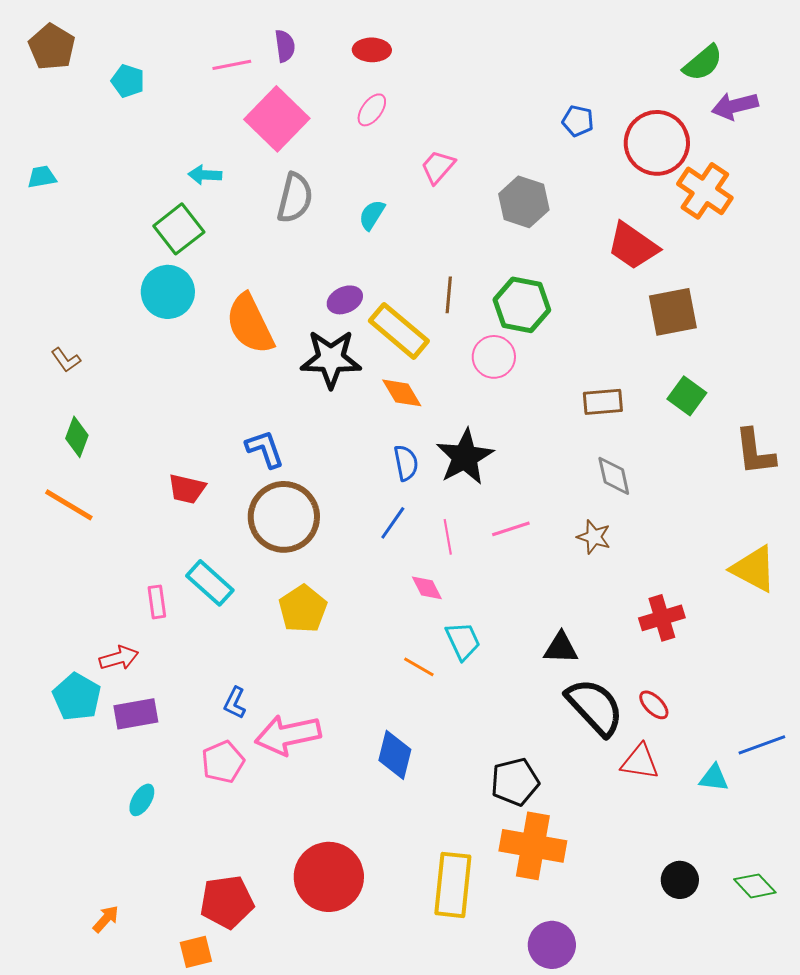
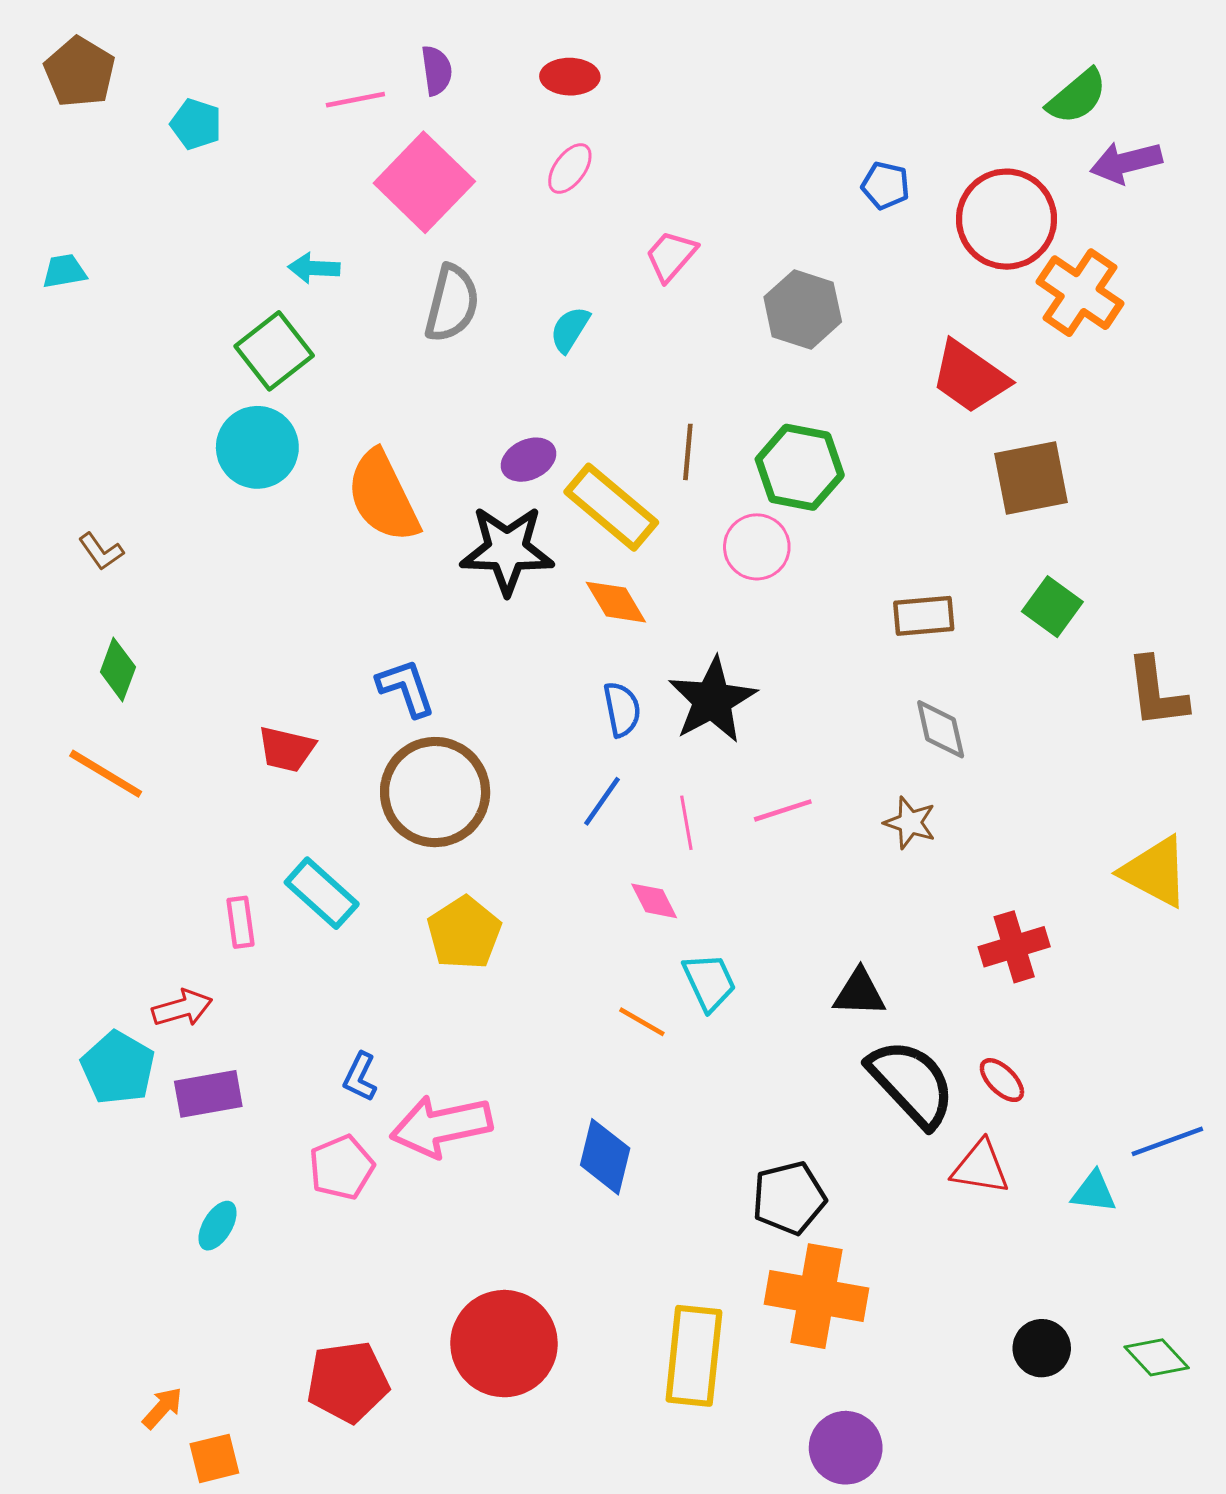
orange square: (196, 952) -> (214, 1458), moved

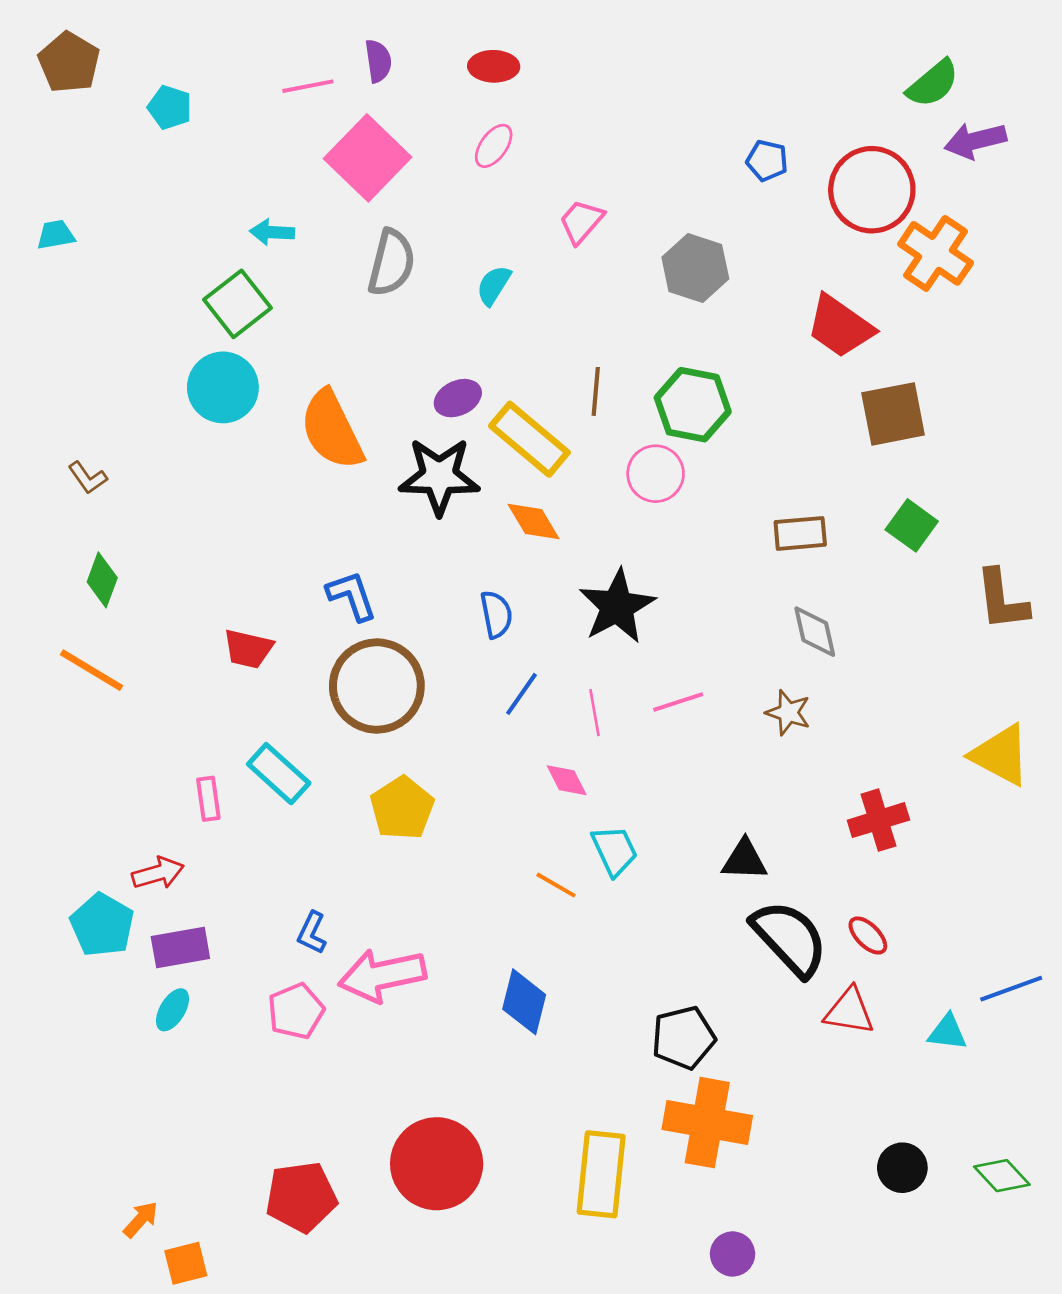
blue semicircle: (622, 709) -> (496, 614), moved
cyan ellipse: (218, 1226) -> (173, 1010), moved
purple circle: (846, 1448) -> (733, 1254), size x0.7

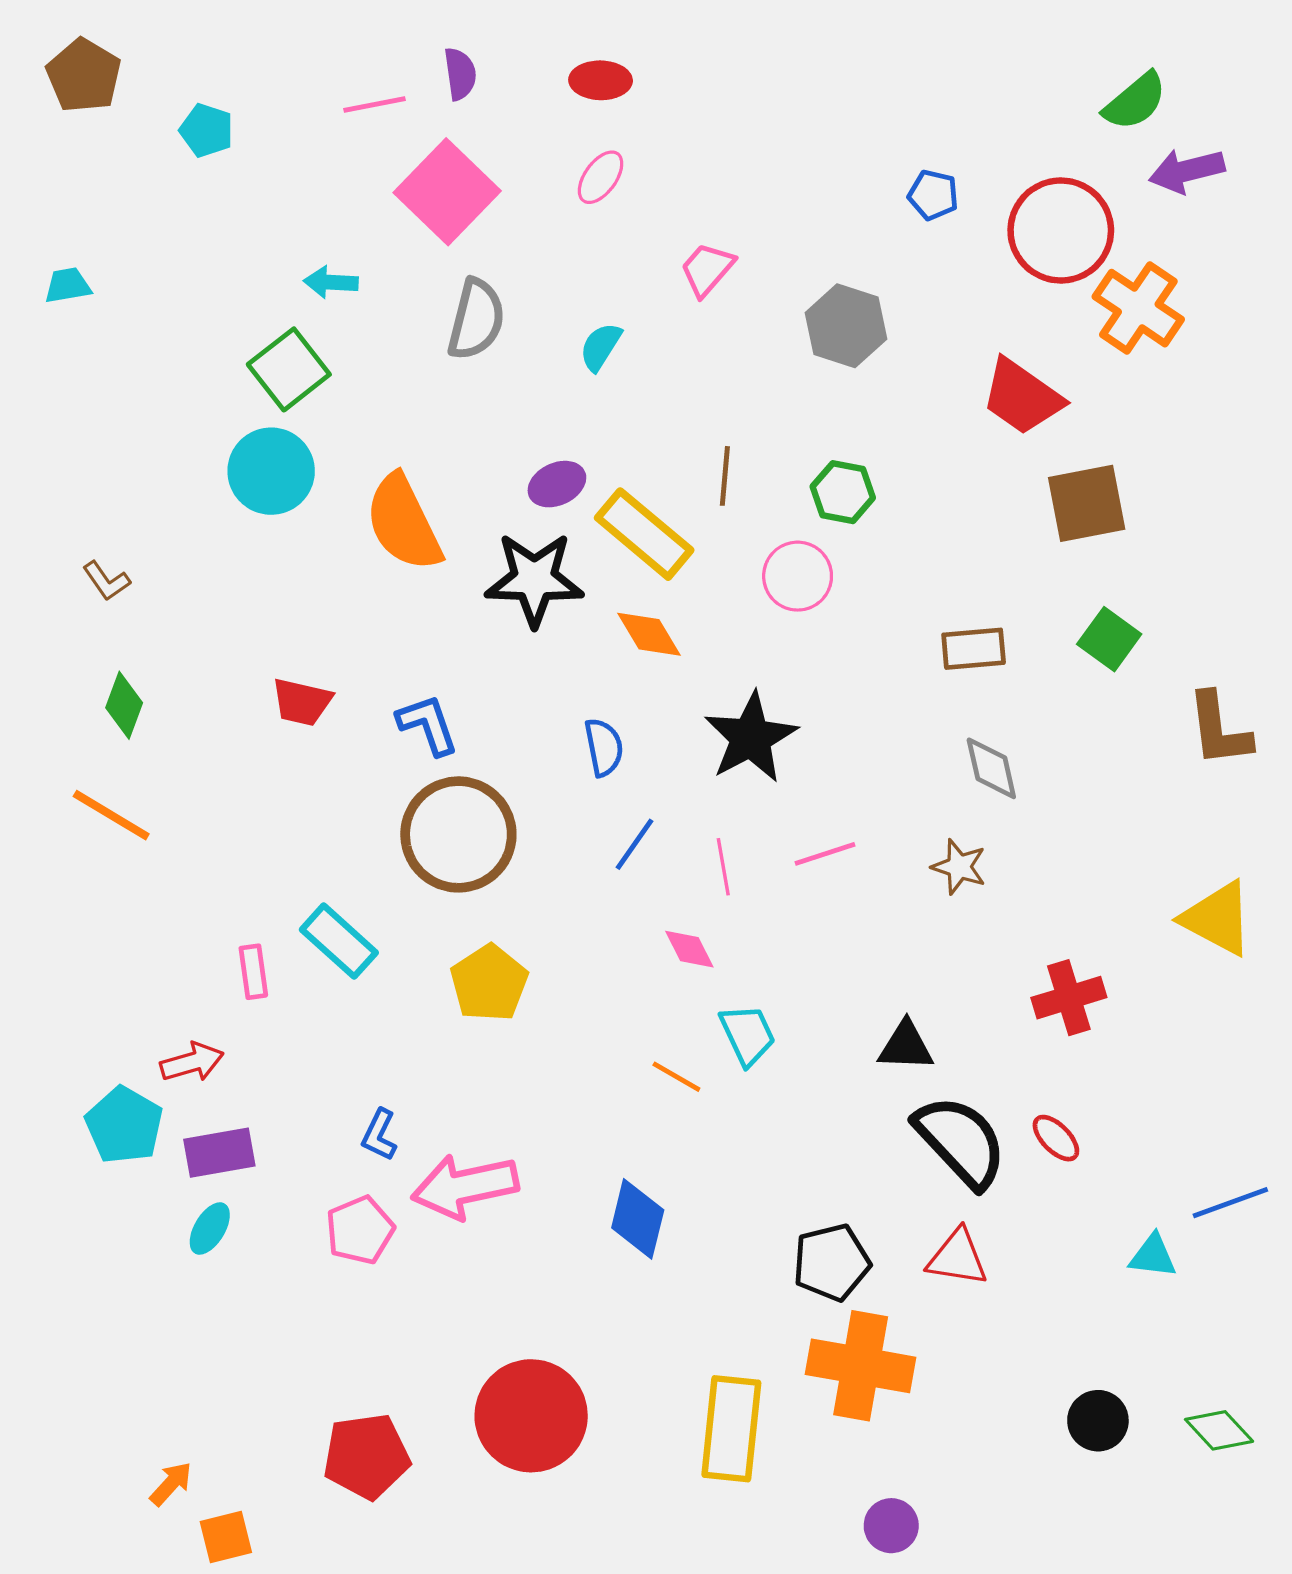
green hexagon: (693, 405) -> (843, 492), size x0.7
red trapezoid: (248, 649) -> (302, 702), moved
red triangle: (849, 1011) -> (957, 1258), moved

